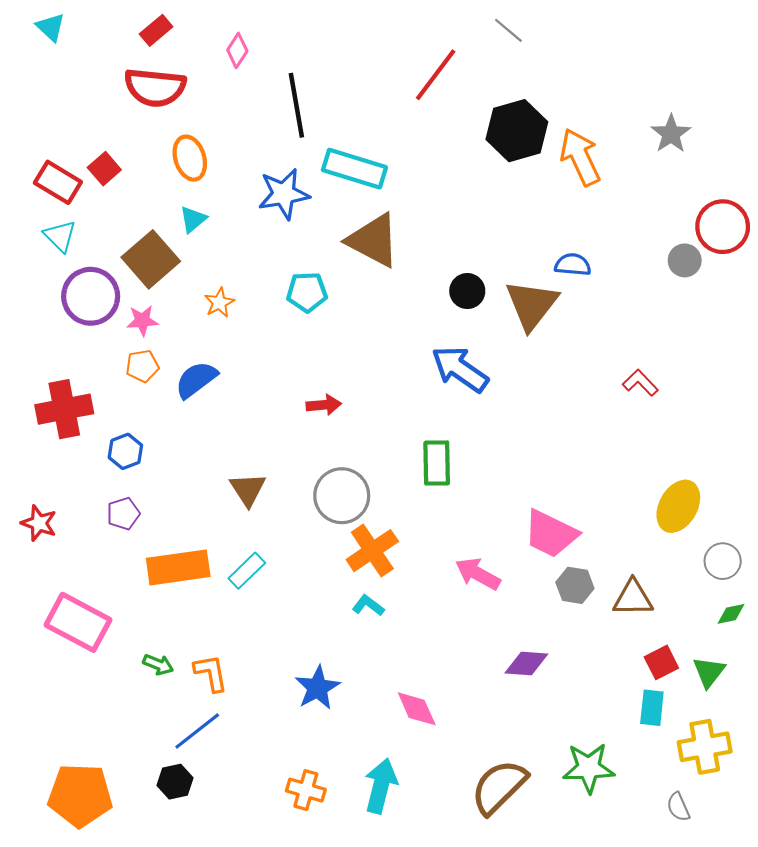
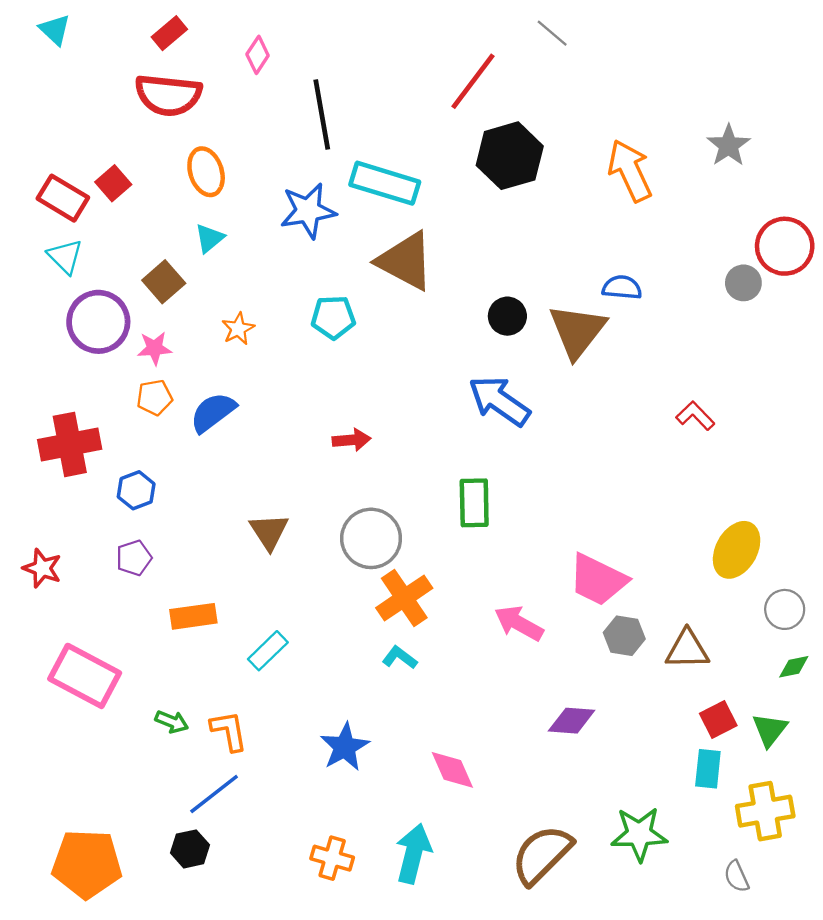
black hexagon: (517, 131) -> (510, 156), moved
brown square: (151, 259) -> (164, 282), size x0.7
orange rectangle: (178, 567) -> (193, 616), size x0.7
cyan rectangle: (247, 571) -> (268, 651), moved

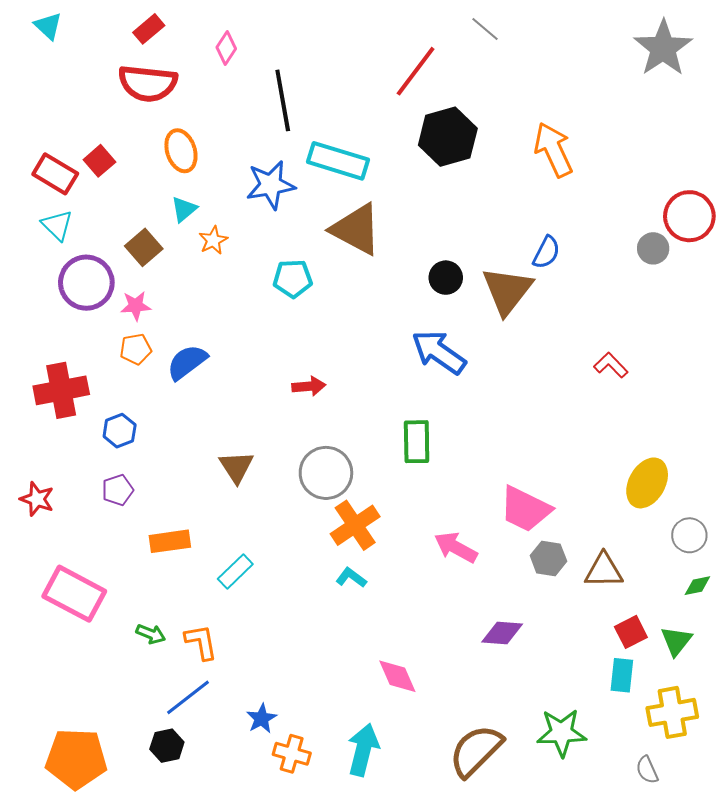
gray star: (729, 145) -> (663, 48), moved, size x1.5
blue semicircle: (622, 287) -> (546, 252), turned 112
orange star: (238, 329) -> (213, 240), moved
blue star: (345, 747) -> (262, 719), moved, size x0.7

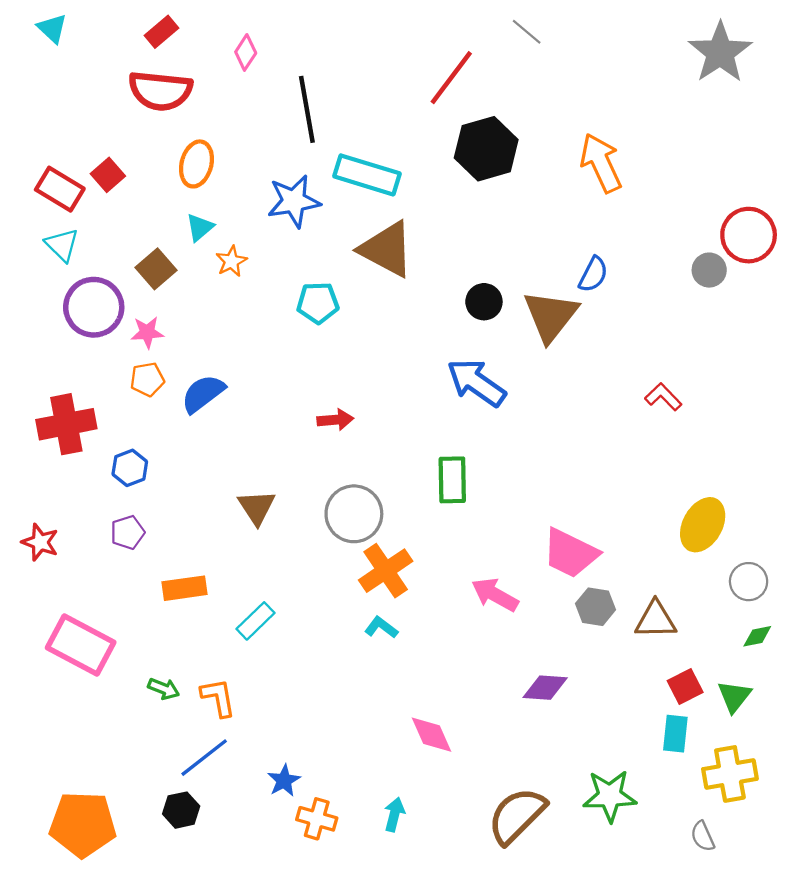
orange ellipse: (181, 151) -> (196, 164), turned 33
cyan arrow: (363, 750) -> (394, 814), size x0.6

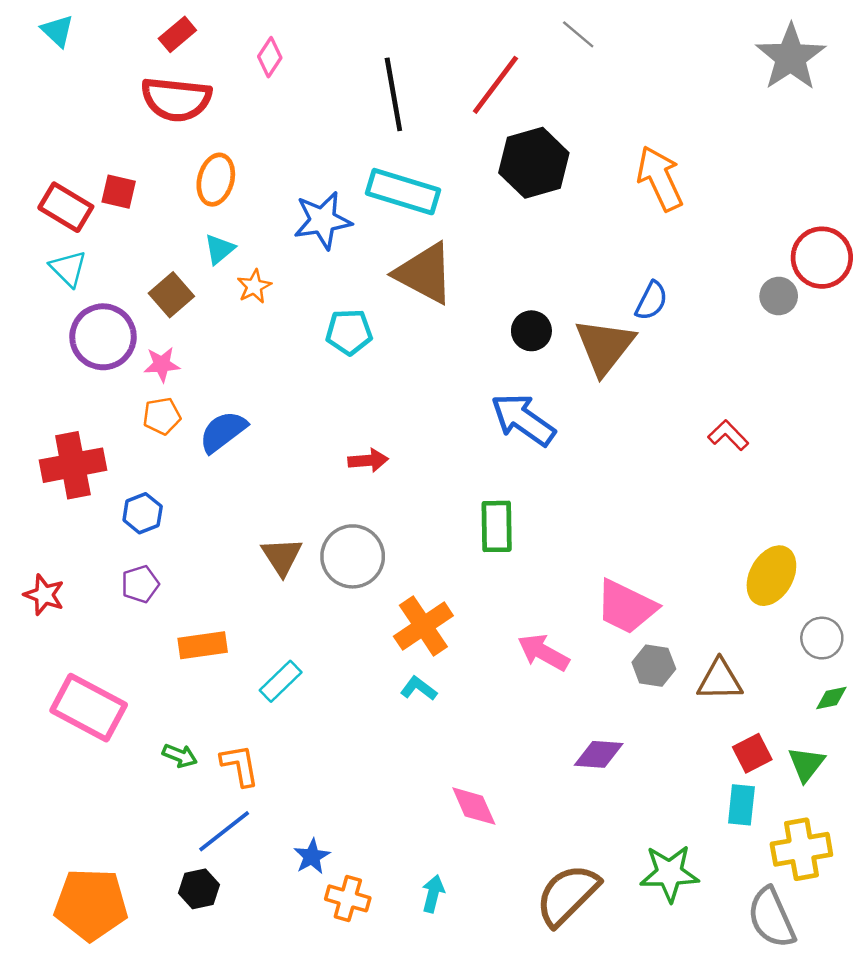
black line: (307, 109) -> (393, 94), moved
red square: (108, 175) -> (119, 192), turned -36
gray circle: (354, 514) -> (353, 556), moved
gray semicircle: (703, 836) -> (771, 918), size x1.8

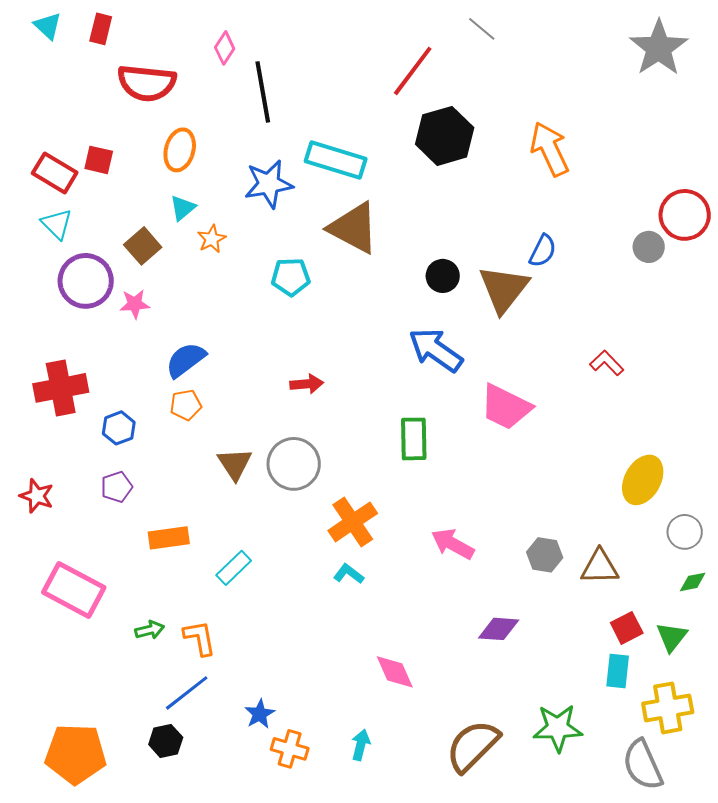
red rectangle: (177, 34) -> (101, 29), moved, turned -36
black line: (393, 94) -> (263, 92), moved
orange pentagon: (162, 416) -> (186, 405), moved
pink trapezoid: (626, 607) -> (506, 407), moved
green arrow: (180, 756) -> (150, 630), turned -36

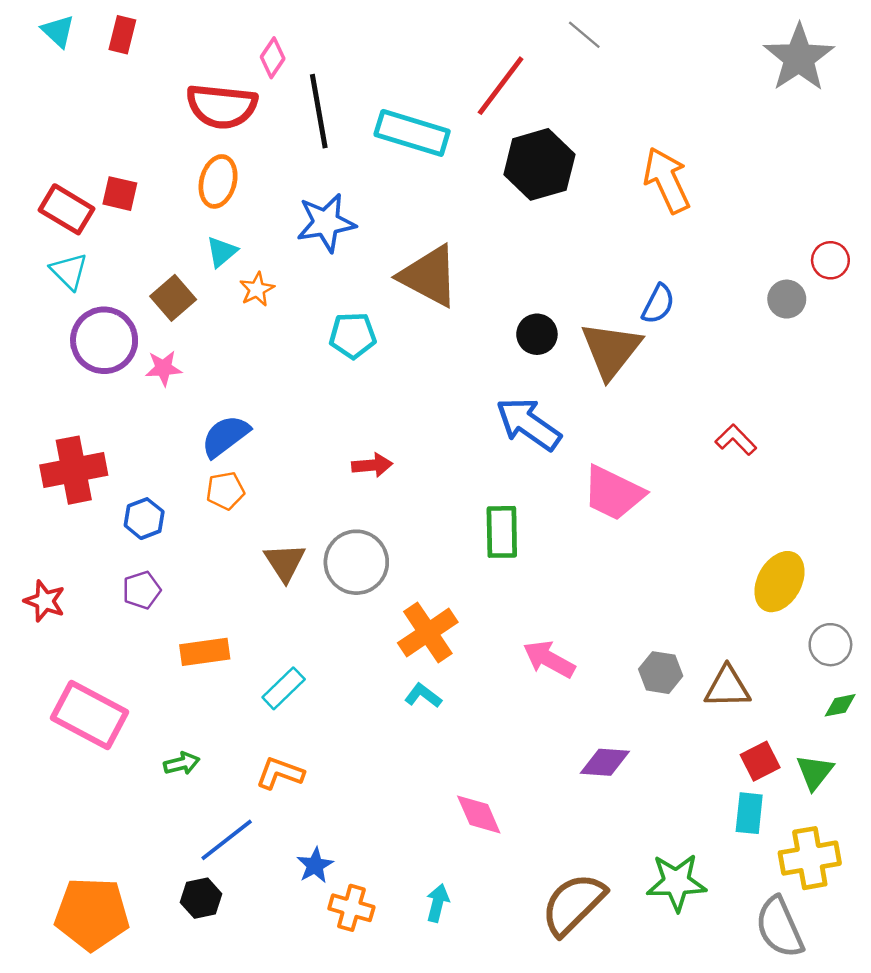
red semicircle: (147, 83) -> (222, 106), moved
cyan rectangle: (336, 160) -> (412, 133), moved
red circle: (685, 215) -> (830, 260), size x0.6
orange L-shape: (200, 638) -> (280, 773), moved, turned -60

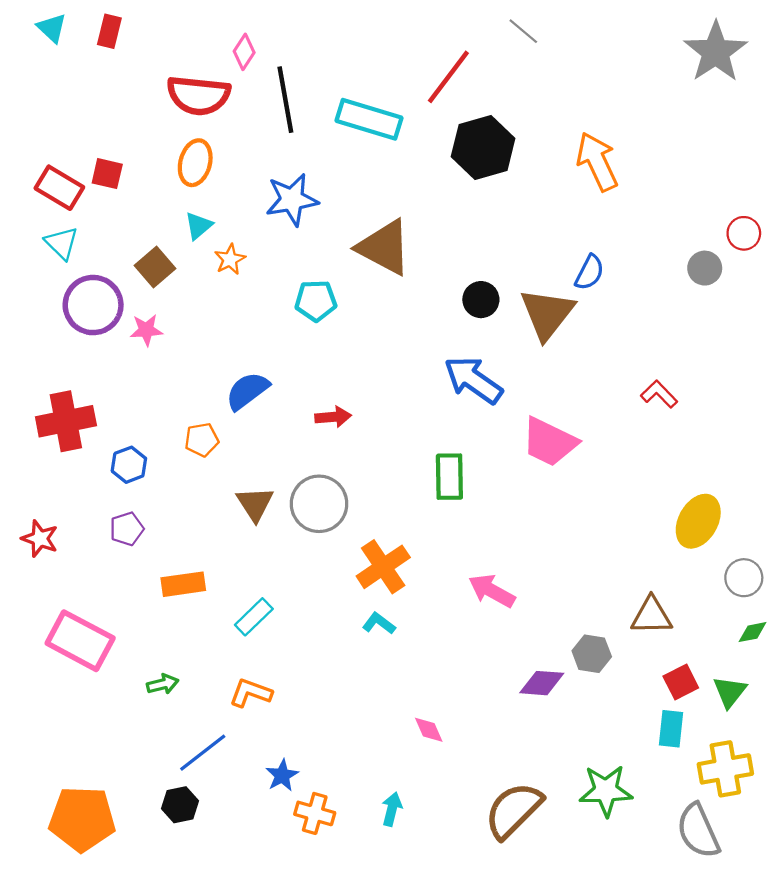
blue semicircle: (225, 436) -> (247, 391), moved
gray hexagon: (661, 673) -> (592, 654), moved
pink diamond: (479, 814) -> (429, 730), size x0.7

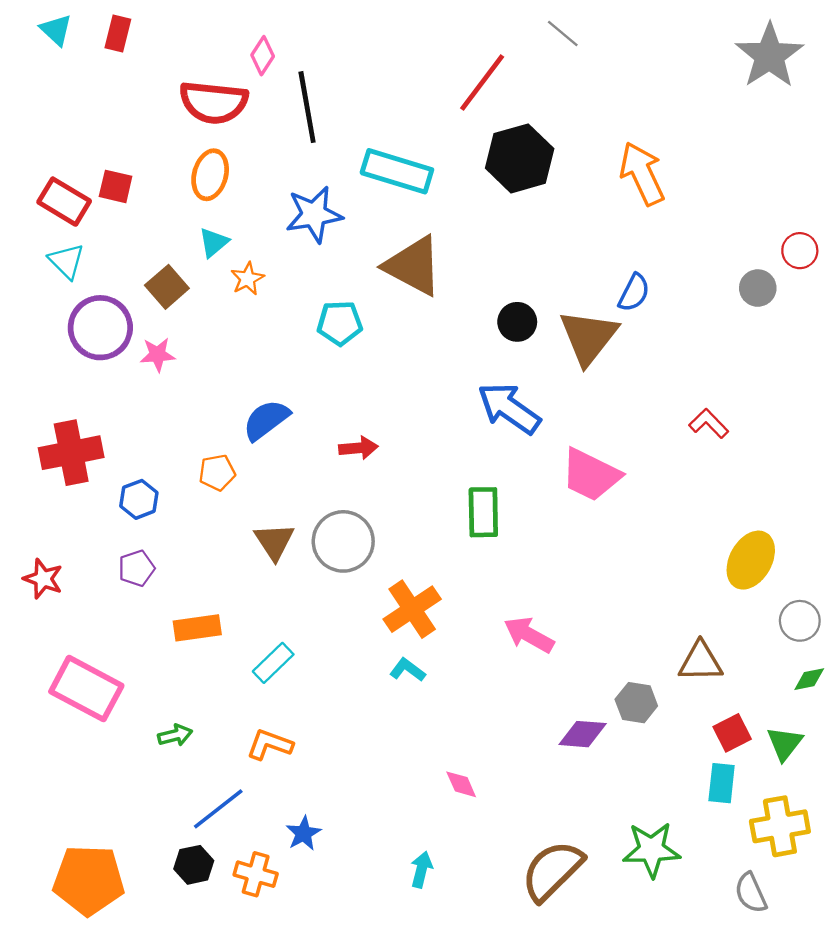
cyan rectangle: (369, 119) -> (397, 171), moved
orange cross: (315, 813) -> (256, 874), moved
gray semicircle: (698, 831) -> (751, 893), size x0.7

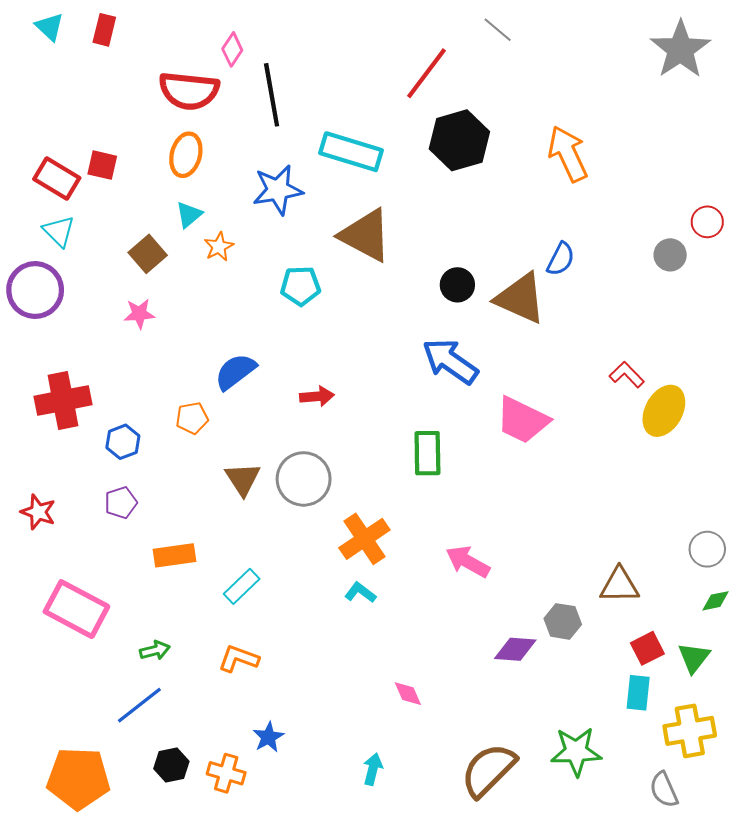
purple circle: (100, 328) -> (35, 290), moved
brown triangle: (588, 337) -> (520, 298), turned -44
yellow ellipse: (751, 560) -> (664, 411), moved
blue line: (218, 809) -> (139, 705), moved

